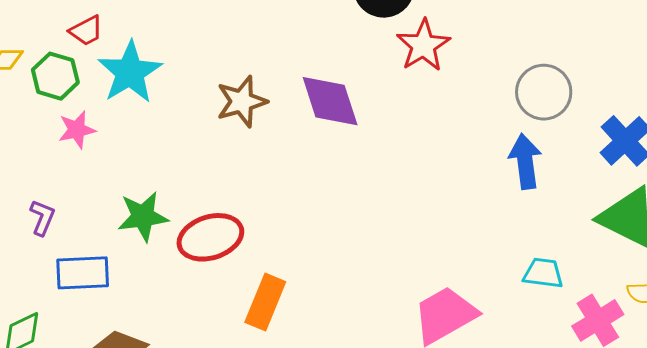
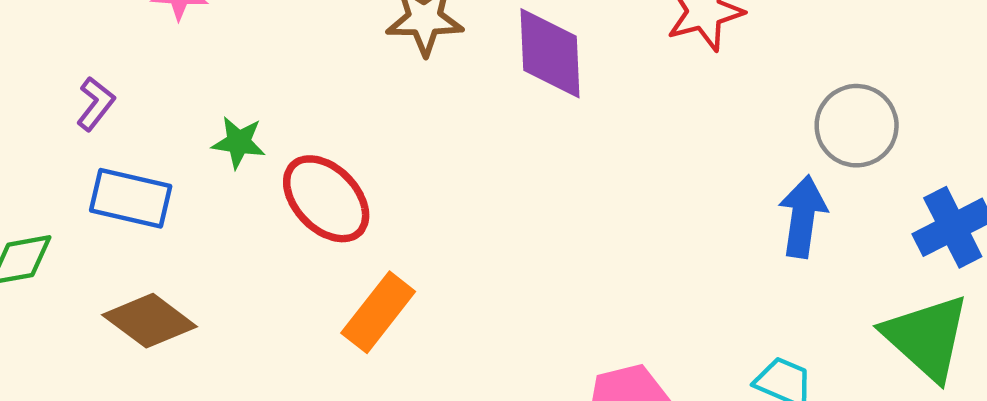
green star: (143, 217) -> (239, 142), size x0.7
red ellipse: (210, 237) -> (326, 199), turned 48

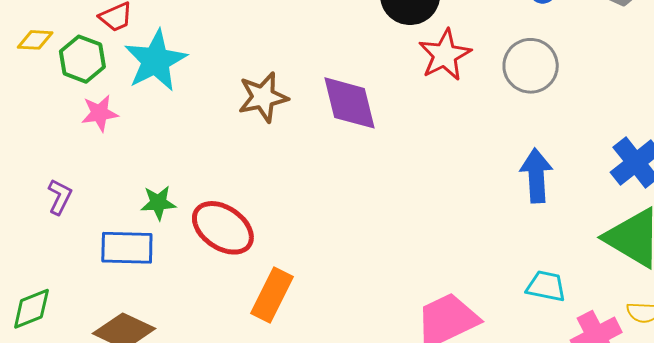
gray circle: (857, 126) -> (531, 66), moved
blue rectangle: (131, 198) -> (127, 248), moved

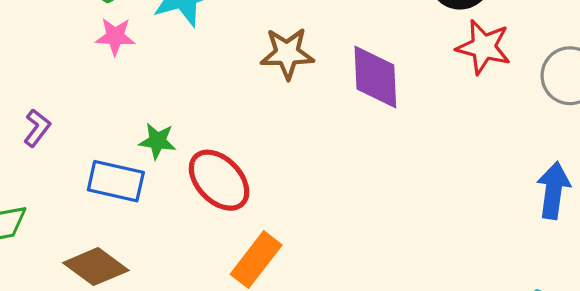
red star: (445, 55) -> (484, 47), turned 30
purple L-shape: (60, 197) -> (37, 128), moved

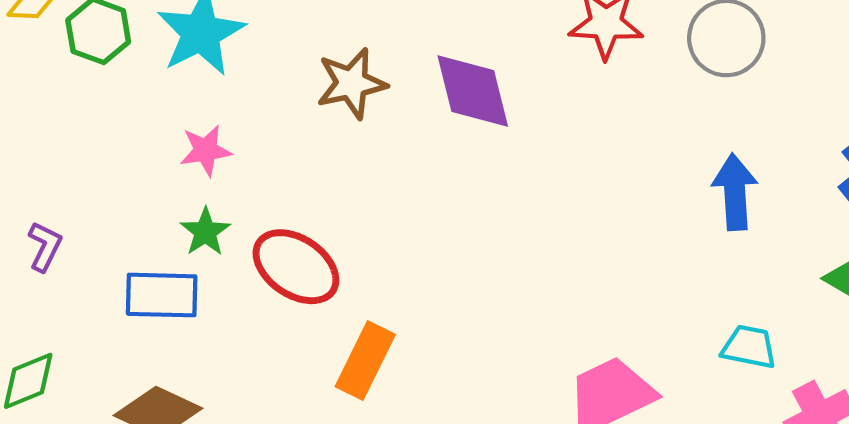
pink star: (115, 37) -> (206, 150), moved
green star: (157, 141) -> (205, 232), turned -30

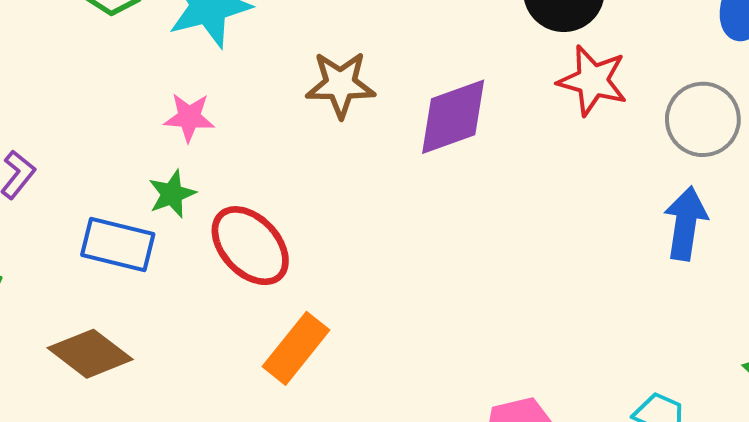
purple diamond: (473, 91) -> (453, 117), turned 72
blue arrow: (735, 192) -> (686, 223), moved

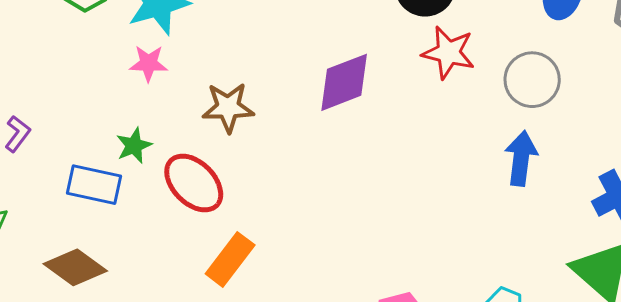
brown star: (340, 84) -> (228, 107), moved
pink star: (189, 117) -> (149, 63), moved

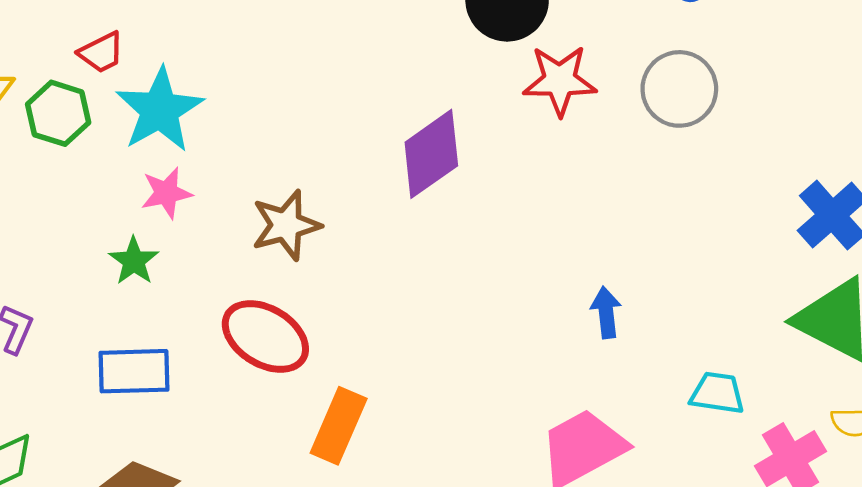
green star: (134, 146) -> (134, 261), moved
blue arrow: (521, 158) -> (606, 312), moved, size x0.7

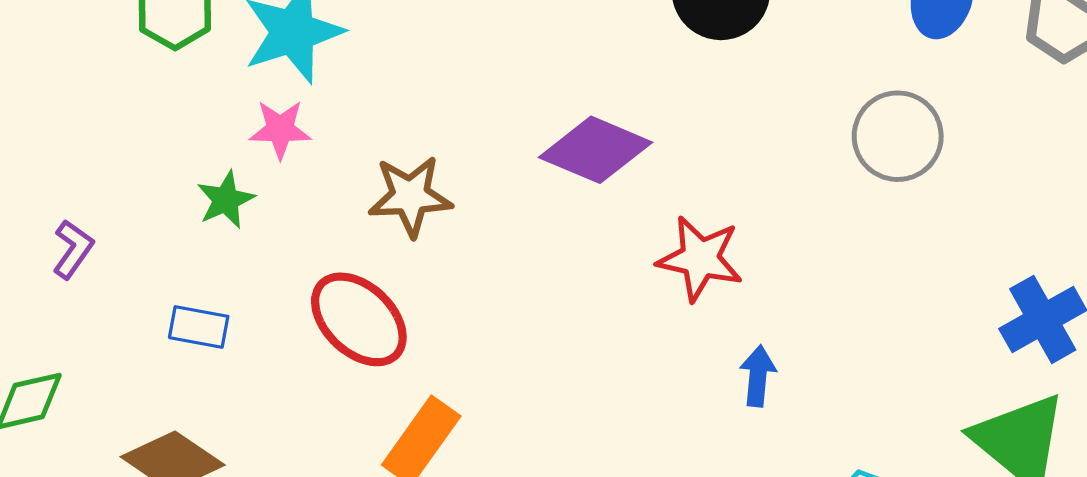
red star: (560, 80) -> (700, 259), moved
purple diamond: (431, 154) -> (595, 150), turned 46
blue rectangle: (134, 371) -> (199, 327), size x0.7

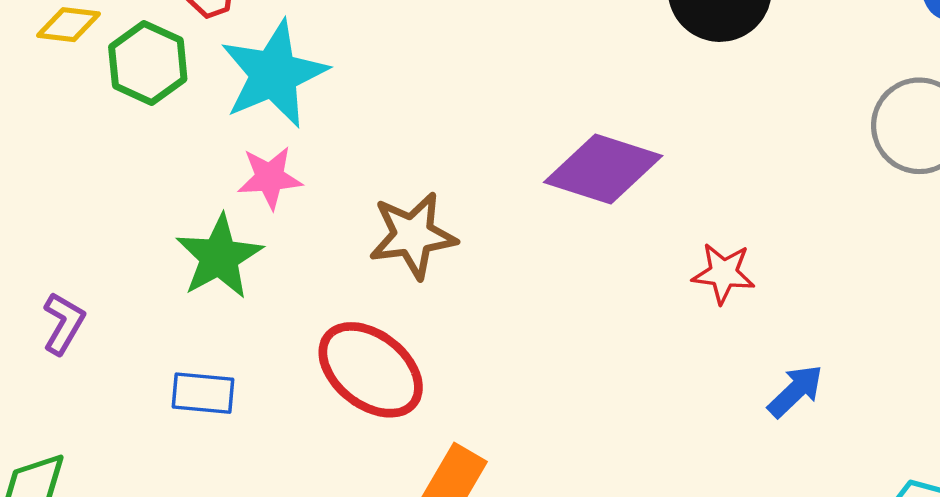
green star: (226, 200) -> (219, 257), size x1.4
red star: (700, 259) -> (723, 273), size x0.7
blue arrow: (758, 376) -> (795, 391), turned 46

